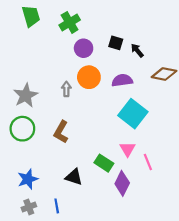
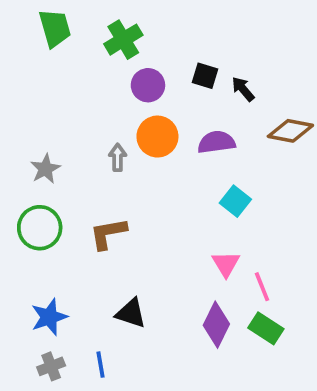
gray star: (26, 95) -> (45, 169), size x0.7
cyan square: (133, 114) -> (235, 201), size x0.6
brown L-shape: (61, 132) -> (108, 233), turned 50
green rectangle: (104, 163) -> (266, 328), moved

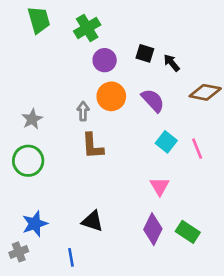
purple semicircle: (216, 142) -> (153, 100), turned 55
brown L-shape: (108, 233) -> (92, 146), moved, turned -84
pink line: (262, 287) -> (197, 149), moved
gray cross: (51, 366) -> (19, 252), moved

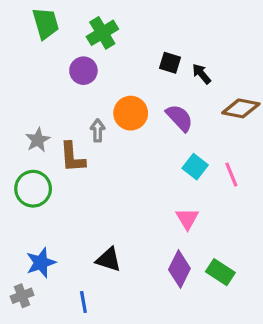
purple circle: (105, 60) -> (83, 71), moved
brown L-shape: (92, 146) -> (72, 157), moved

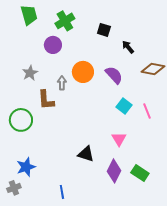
black square: (170, 63) -> (104, 30), moved
gray star: (38, 140) -> (30, 73), moved
black triangle: (109, 260) -> (86, 154), moved
blue line: (83, 302) -> (62, 192), moved

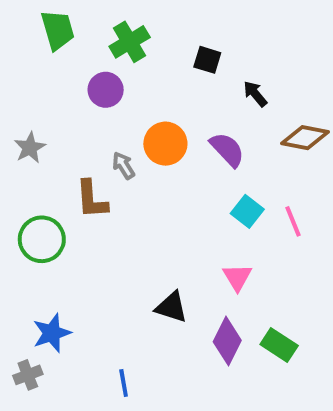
gray star: (30, 73) -> (30, 148), moved
gray arrow: (62, 83) -> (124, 166), turned -32

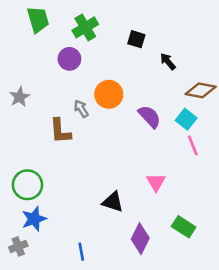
purple semicircle: (227, 150) -> (149, 117), moved
cyan square: (247, 211) -> (186, 119), moved
green circle: (42, 239) -> (27, 185), moved
purple diamond: (227, 341) -> (140, 239), moved

